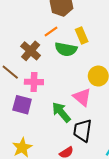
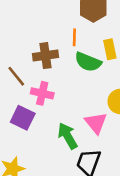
orange line: (51, 32) -> (74, 37), turned -64
brown cross: (31, 51) -> (45, 56), turned 30

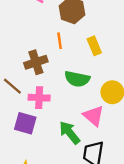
green semicircle: (88, 62) -> (77, 79), moved

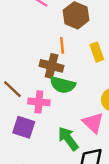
brown cross: (36, 62) -> (52, 66), moved, turned 30
green semicircle: (77, 79) -> (63, 85), moved

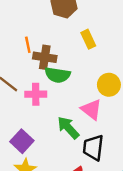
orange line: (62, 45) -> (28, 45), moved
purple square: (24, 127) -> (22, 141), moved, turned 30

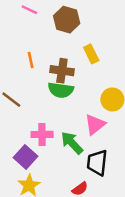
brown cross: (45, 57) -> (62, 71), moved
pink cross: (36, 94) -> (42, 134), moved
pink triangle: (91, 109) -> (95, 124), turned 45

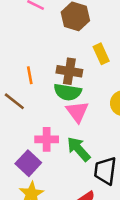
orange line: (31, 60) -> (30, 75), moved
pink triangle: (95, 124) -> (77, 112), moved, turned -30

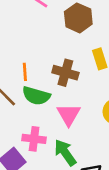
green semicircle: (68, 92) -> (36, 96), moved

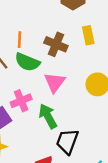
pink cross: (34, 139) -> (21, 101), turned -36

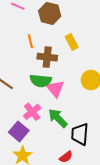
orange line: (20, 40) -> (30, 41), moved
green semicircle: (27, 62) -> (41, 81), moved

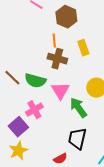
orange line: (30, 41) -> (54, 41), moved
green semicircle: (41, 81) -> (35, 81), moved
green arrow: (58, 118) -> (78, 108), moved

